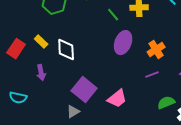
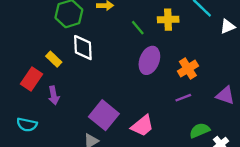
red rectangle: (16, 49) -> (32, 79), moved
white diamond: (66, 50) -> (83, 48), moved

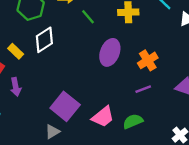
green line: (138, 28) -> (88, 17), moved
white diamond: (83, 48) -> (44, 40), turned 60
green semicircle: (200, 130) -> (133, 121), moved

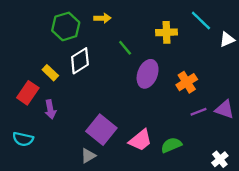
green line: (88, 17) -> (125, 48), moved
purple line: (143, 89) -> (199, 112), moved

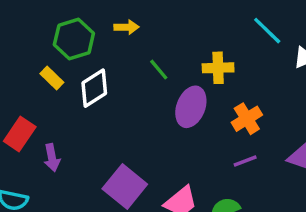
yellow cross: (167, 32) -> (218, 68), moved
yellow rectangle: (50, 73) -> (52, 78), moved
purple line: (199, 112) -> (245, 161), moved

